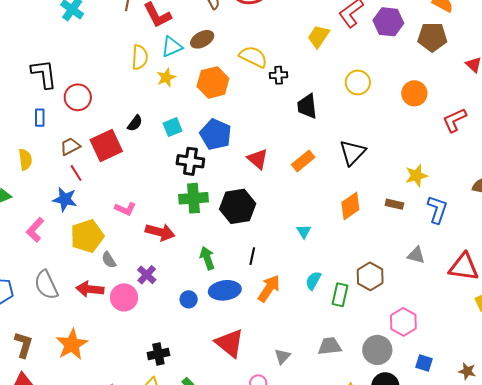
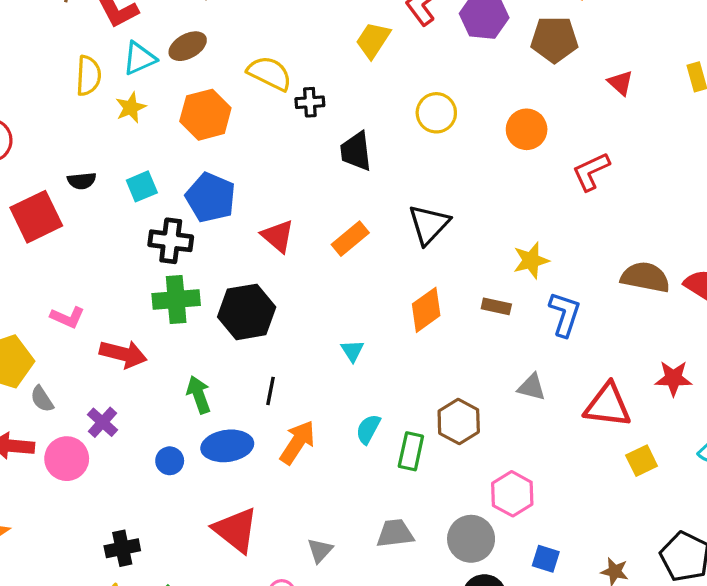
black semicircle: (135, 123) -> (82, 181), turned 48

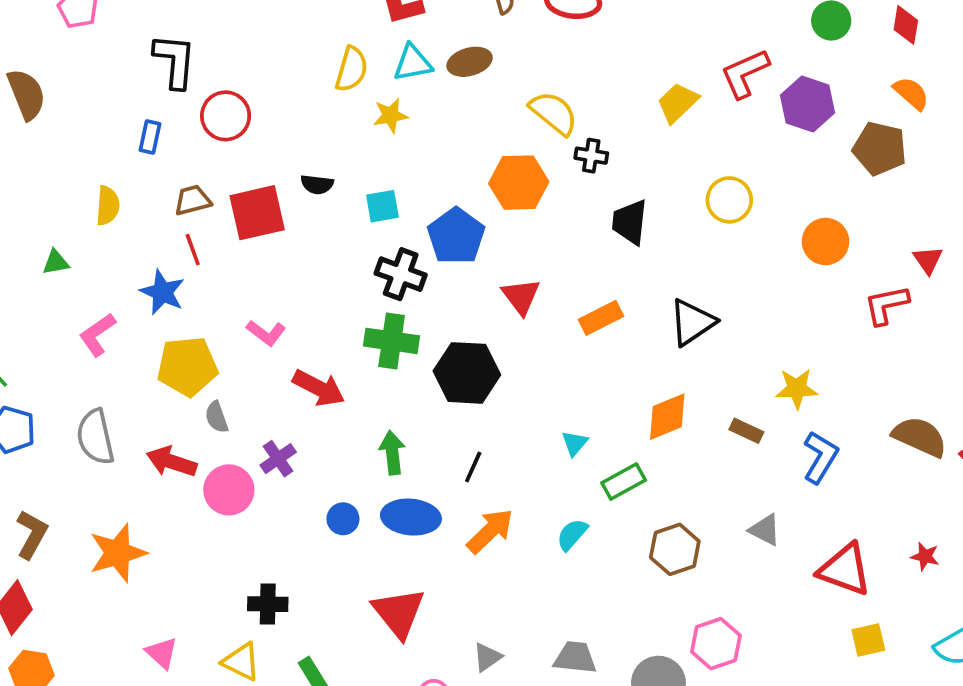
red triangle: (621, 83) -> (928, 260), moved
orange hexagon: (205, 115) -> (519, 183), moved
red star: (673, 378) -> (925, 556), size x0.7
green rectangle: (411, 451) -> (624, 482), moved, turned 36

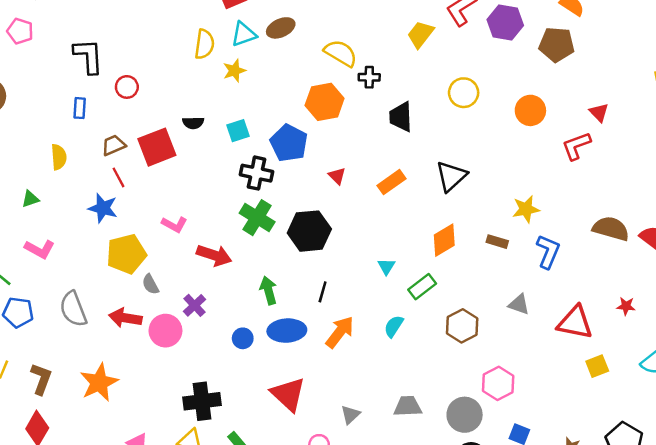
red circle: (226, 116) -> (127, 87), size x0.7
red triangle: (521, 296) -> (337, 176), size x0.7
pink L-shape: (97, 335) -> (40, 249), moved, turned -108
green cross: (392, 341) -> (257, 218), turned 32
black cross: (268, 604) -> (202, 401), size x1.4

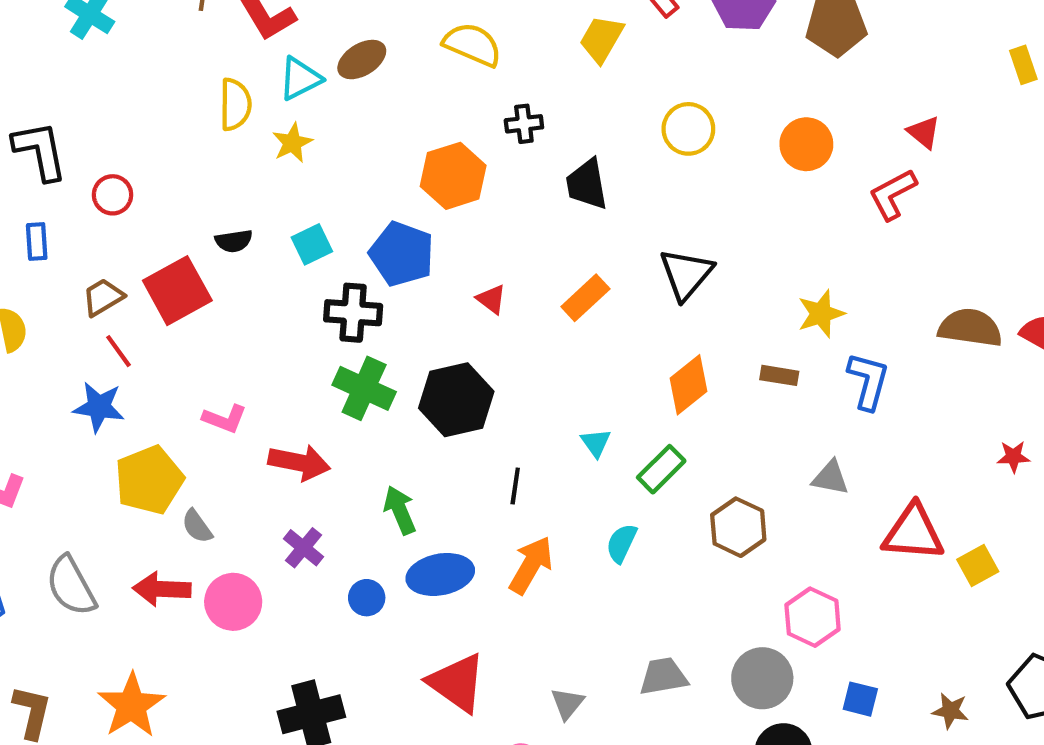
yellow semicircle: (341, 53) -> (472, 45), moved
black line: (323, 292) -> (515, 486), moved
purple cross: (195, 305) -> (304, 548), moved
red triangle: (575, 323) -> (913, 533), moved

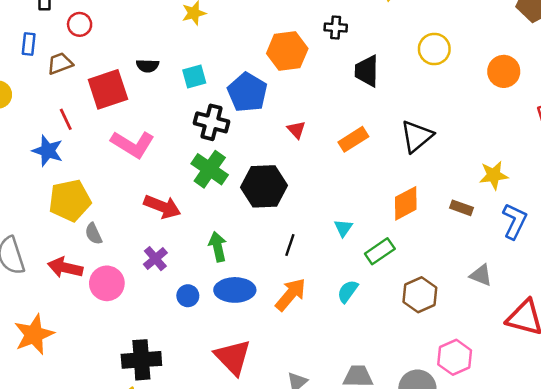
brown trapezoid: (103, 297) -> (60, 63), moved
pink L-shape: (225, 419) -> (133, 144), moved, size x1.6

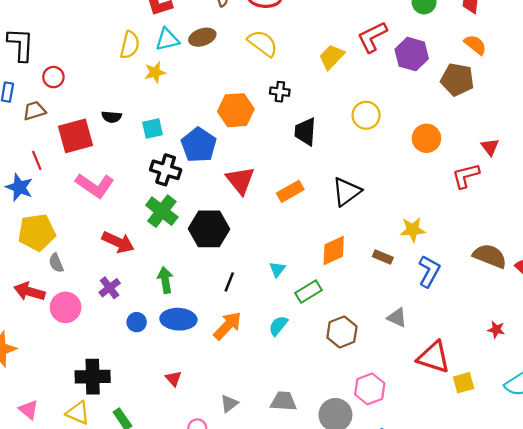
red triangle: (296, 130) -> (240, 180), size x1.8
red triangle: (233, 357) -> (173, 379), size x0.5

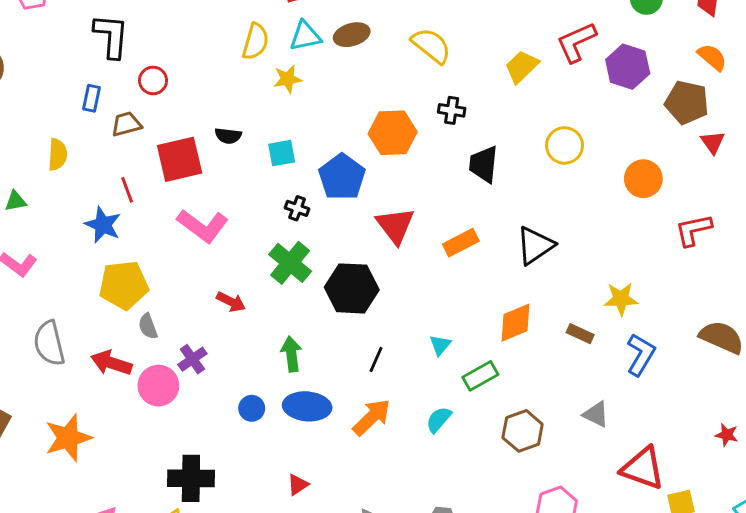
red triangle: (490, 147) -> (713, 142), moved
black cross: (166, 170) -> (297, 208), size x0.6
red arrow: (118, 242) -> (231, 302), size x0.7
purple cross: (110, 288) -> (192, 359), moved
red triangle: (173, 379) -> (298, 485), turned 36

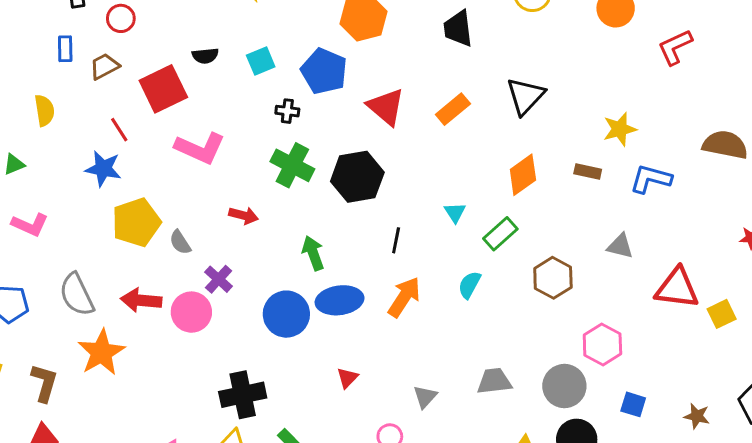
gray semicircle: (148, 326) -> (180, 242), moved
blue L-shape: (641, 355) -> (651, 179), turned -93
blue circle: (252, 408) -> (286, 314), size x1.8
orange star: (68, 438) -> (101, 352), moved

